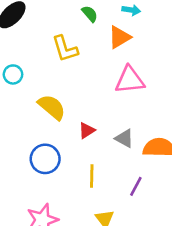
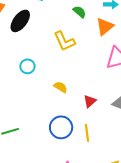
yellow semicircle: (52, 107) -> (61, 87), size x0.6
yellow line: (92, 176) -> (87, 133), moved

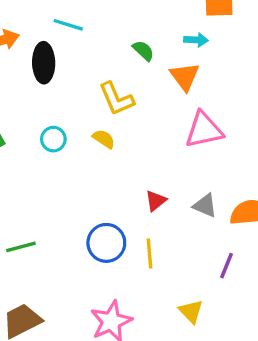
black ellipse: (20, 21) -> (44, 63), turned -40
orange triangle: (105, 27) -> (185, 76), turned -30
yellow semicircle: (61, 87) -> (104, 139), moved

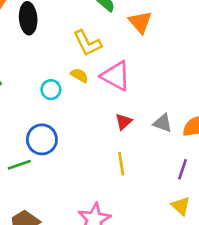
pink triangle: (204, 130) -> (116, 76), moved, turned 44
cyan circle: (53, 139) -> (51, 90), moved
blue circle: (106, 243) -> (42, 139), moved
yellow triangle: (191, 311) -> (181, 206), moved

